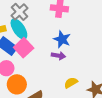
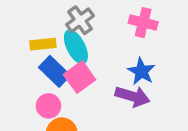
purple arrow: (58, 56) -> (133, 96), size x1.5

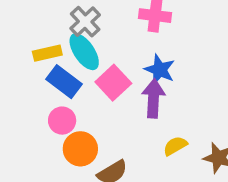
pink square: (80, 77) -> (113, 83), moved
purple arrow: (133, 96) -> (153, 98), turned -96

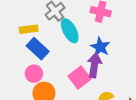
cyan ellipse: (84, 52) -> (70, 31), moved
pink square: (113, 83) -> (79, 78), moved

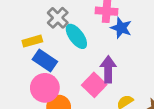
blue star: (100, 47) -> (121, 28), moved
pink circle: (34, 74) -> (45, 88), size x1.5

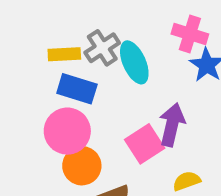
gray cross: (58, 18) -> (102, 48), moved
blue rectangle: (45, 61) -> (77, 89), turned -30

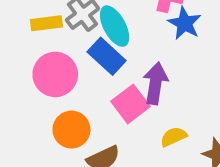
blue rectangle: (77, 89) -> (107, 56), moved, turned 30
pink circle: (67, 131) -> (55, 74), moved

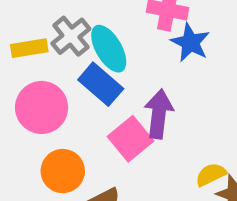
yellow semicircle: (174, 137) -> (211, 175), moved

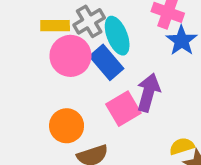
pink circle: (42, 107) -> (70, 56), moved

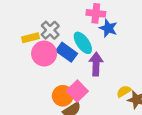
cyan ellipse: (117, 36) -> (83, 43), moved
pink square: (123, 109) -> (77, 91), moved
orange circle: (67, 126) -> (63, 96), moved

